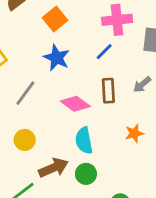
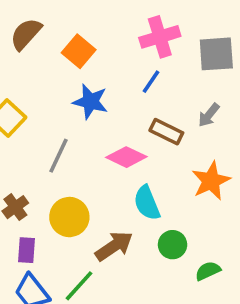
brown rectangle: (108, 91) -> (166, 132), turned -50
orange star: (134, 133) -> (211, 181), size x1.5
yellow circle: (25, 140) -> (69, 217), size x1.4
green circle: (86, 174) -> (173, 245), moved

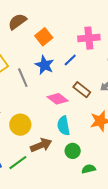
blue line: (151, 82) -> (70, 60), moved
gray line: (58, 156) -> (23, 78), moved, turned -60

